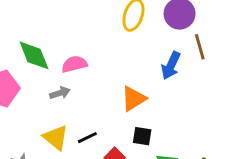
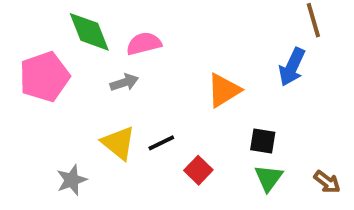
blue arrow: (171, 66) -> (292, 67), moved
black square: (142, 136) -> (263, 141), moved

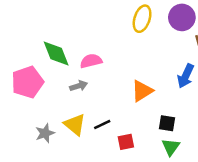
red square: (198, 170) -> (126, 142), turned 35
gray star: (72, 180) -> (45, 133), moved

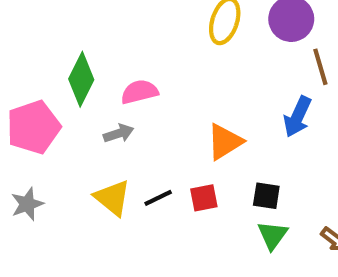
green diamond: (56, 54) -> (81, 79), turned 48
gray star: (45, 133) -> (27, 204), moved
red square: (126, 142) -> (204, 198), moved

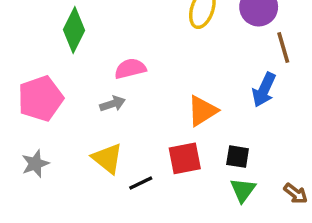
green diamond: (81, 79) -> (74, 30), moved
black line: (158, 198) -> (141, 183), moved
red square: (204, 198) -> (185, 158), size x1.4

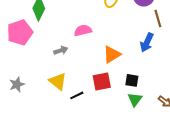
pink semicircle: (130, 69) -> (83, 30), moved
pink pentagon: (40, 99) -> (20, 32), moved

